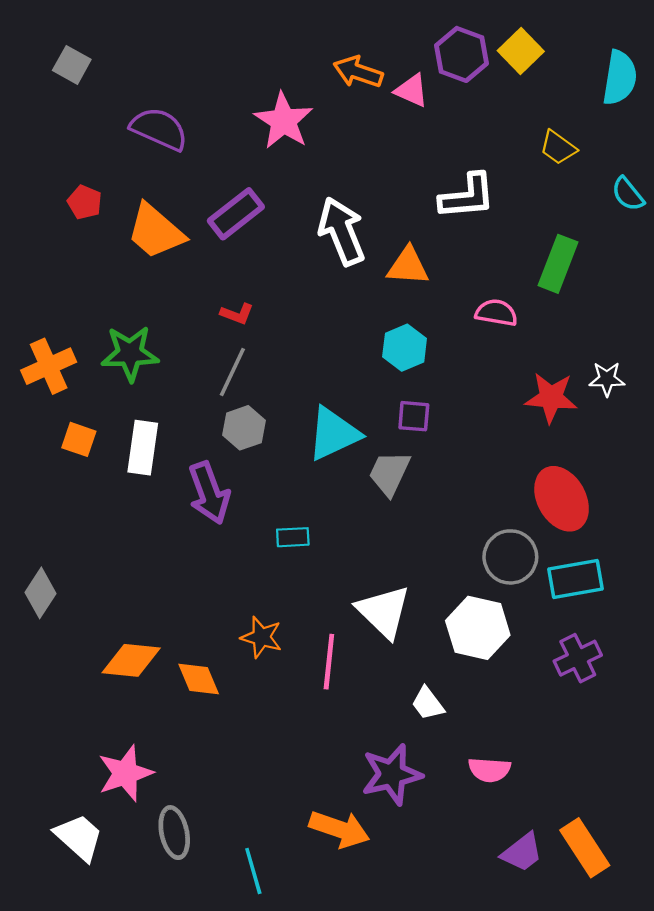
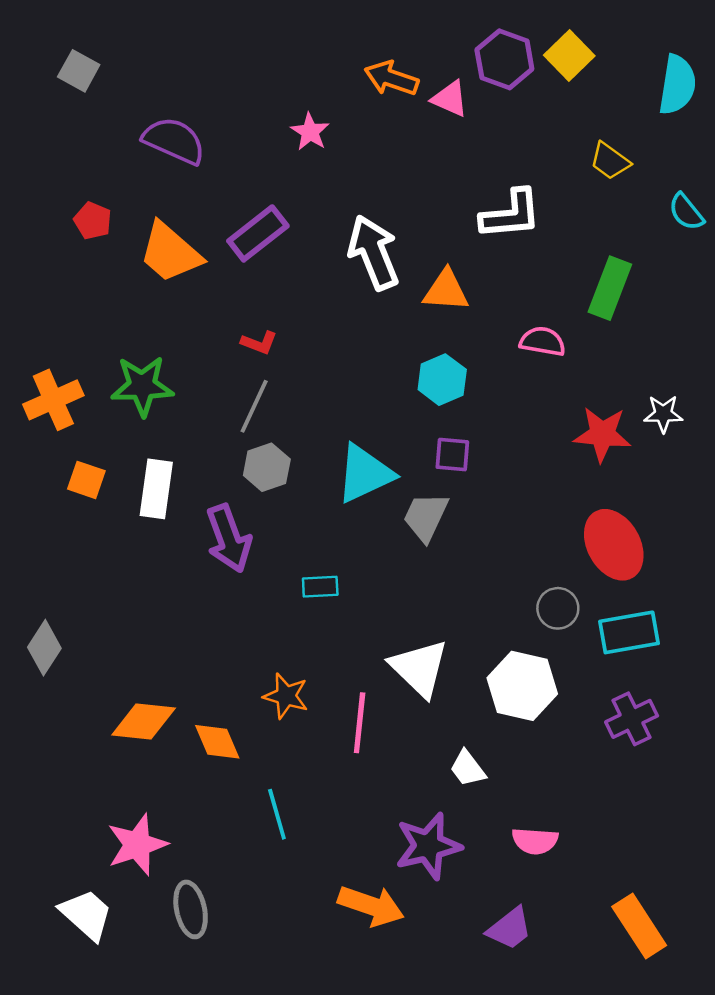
pink star: (284, 121) -> (310, 132), size x0.6
gray circle: (510, 557) -> (558, 608), size x0.7
purple trapezoid: (522, 852) -> (510, 929), moved
cyan line: (253, 871) -> (277, 814), moved

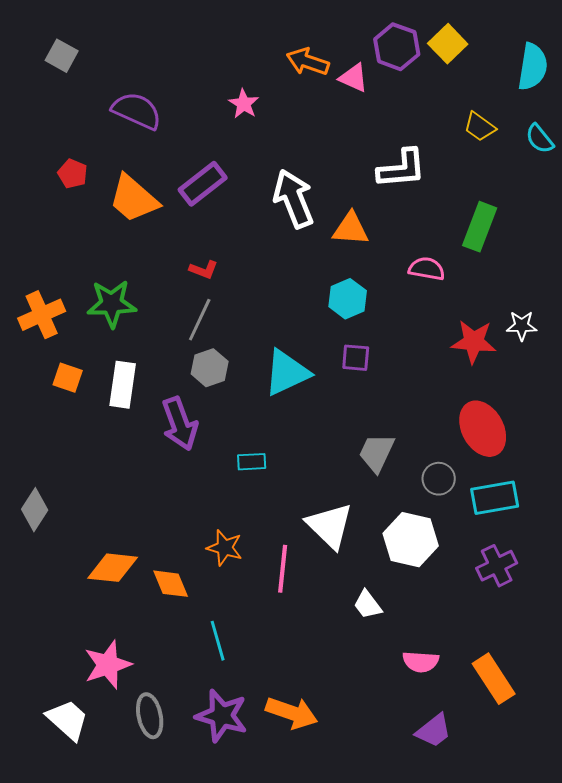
cyan semicircle: (686, 212) -> (540, 139), moved
gray trapezoid: (426, 517) -> (377, 453), moved
purple star: (428, 846) -> (222, 716), moved, turned 30
orange rectangle: (639, 926) -> (494, 679), moved
purple trapezoid: (510, 929) -> (434, 731), moved

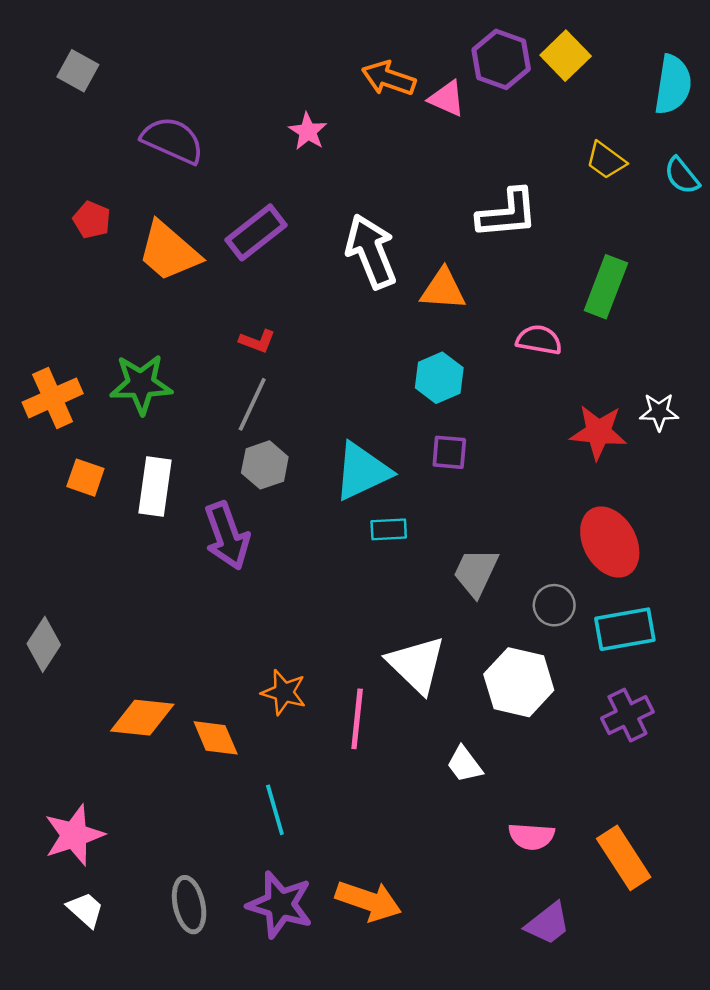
cyan rectangle: (252, 462) -> (389, 529), moved
pink star: (108, 665) -> (74, 835), moved
white trapezoid: (68, 720) -> (85, 910), size x0.7

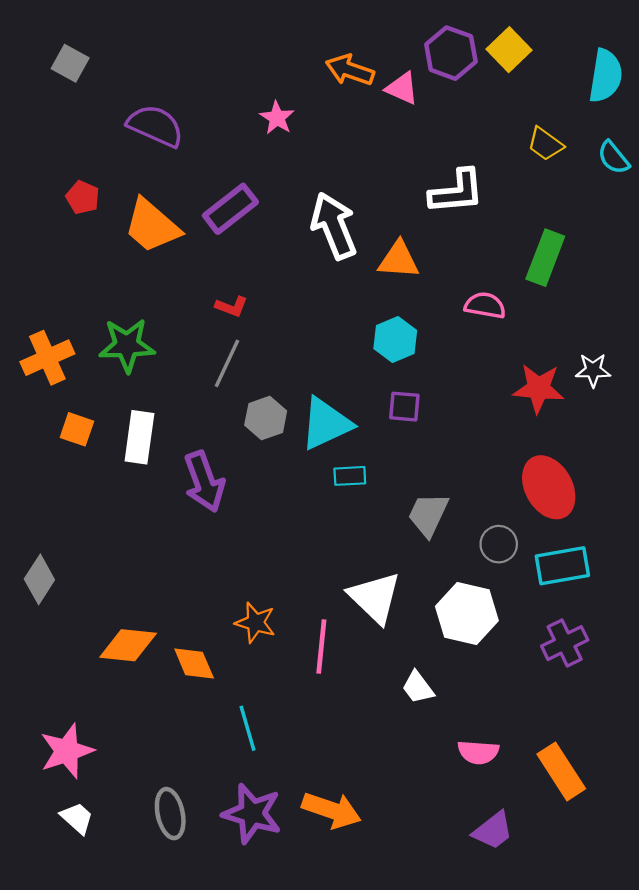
gray hexagon: (265, 465) -> (266, 418), moved

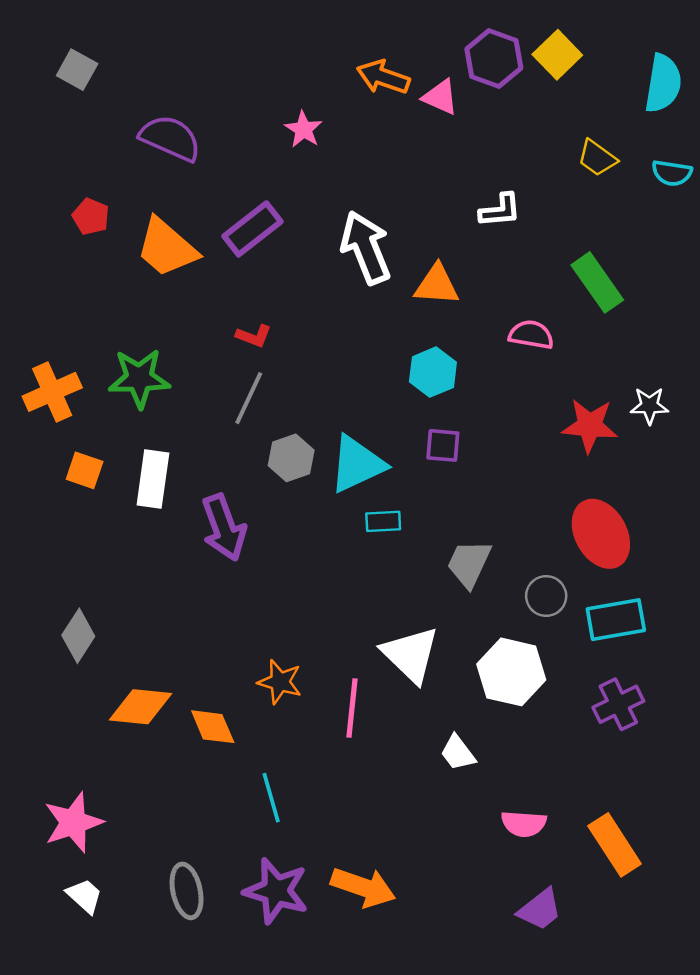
cyan semicircle: (614, 158) -> (672, 173), turned -42
white L-shape: (457, 192) -> (500, 210), size x0.7
green rectangle: (545, 258) -> (597, 282), turned -56
gray diamond: (39, 579) -> (78, 636), moved

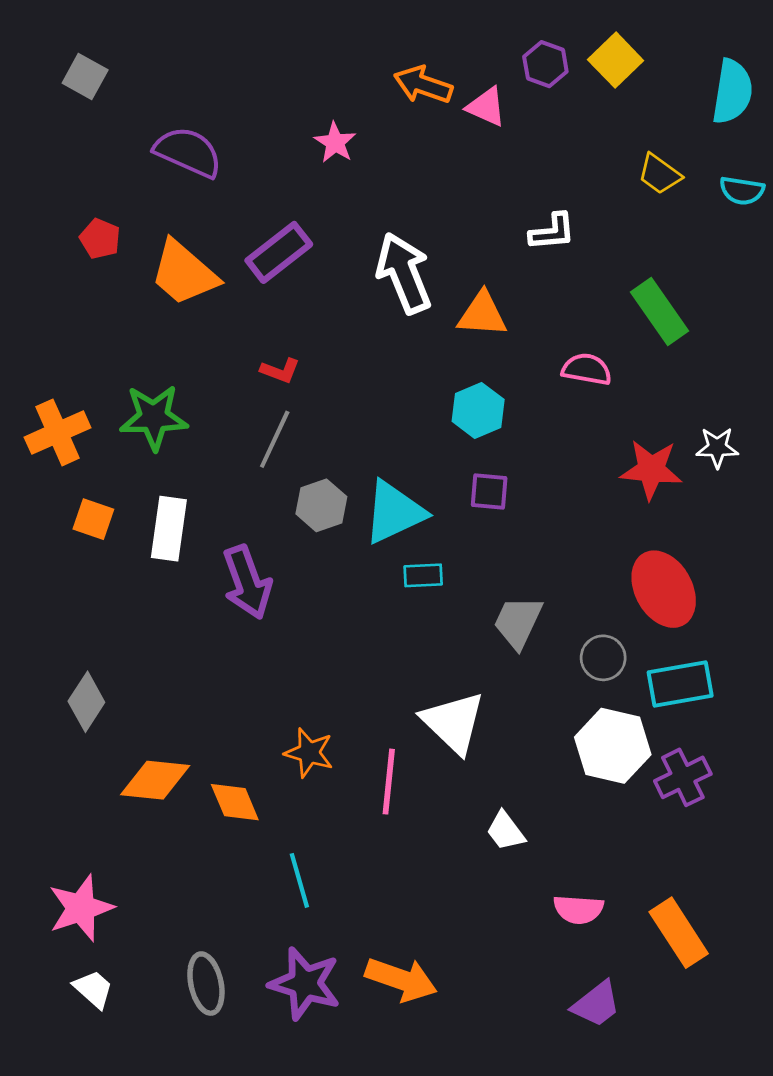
purple hexagon: (494, 58) -> (545, 64), size x0.7
white hexagon: (511, 672) -> (613, 746), moved

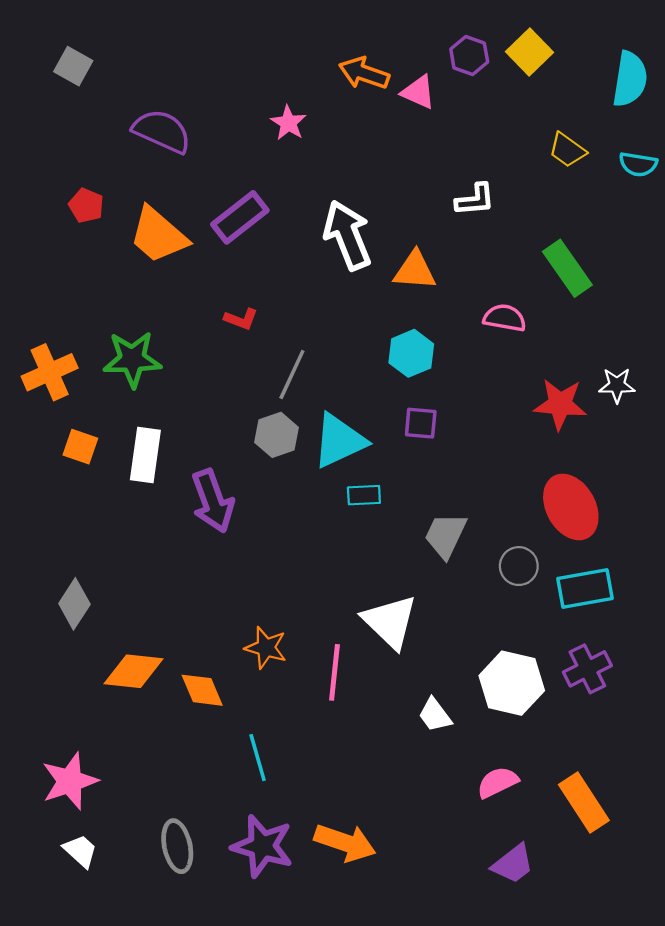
gray line: (275, 439) -> (292, 375), moved
white hexagon: (613, 746) -> (512, 683), moved
pink semicircle: (578, 909) -> (498, 782), turned 150

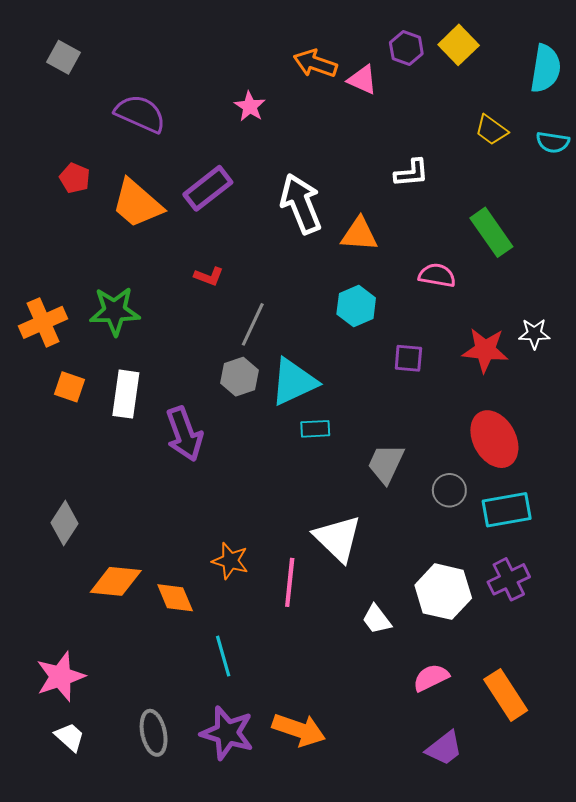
purple square: (421, 423) -> (408, 358), moved

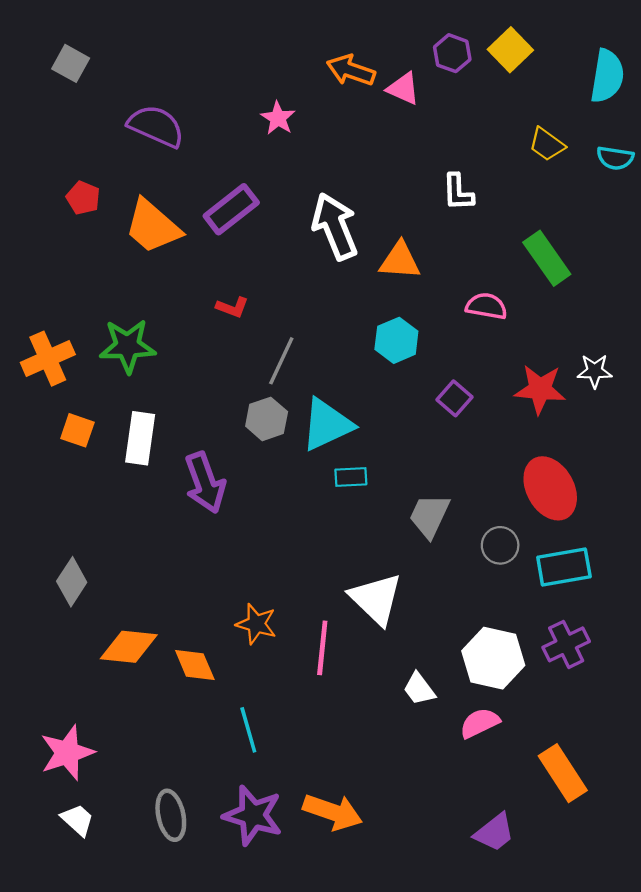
white L-shape: (411, 173) -> (458, 192), turned 93
purple square: (408, 358) -> (455, 398), turned 36
pink semicircle: (431, 678) -> (480, 723), moved

